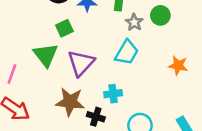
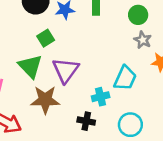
gray star: (134, 22) -> (143, 40), moved
cyan trapezoid: (127, 52) -> (125, 78), moved
brown star: (70, 102) -> (45, 100), moved

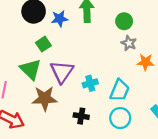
cyan trapezoid: (125, 78) -> (120, 90), moved
cyan cross: (101, 97) -> (90, 83), moved

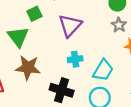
purple triangle: (62, 72) -> (70, 26), moved
black cross: (81, 116) -> (62, 90), size x1.5

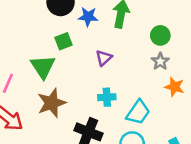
purple triangle: (70, 26) -> (104, 58), size x0.6
brown star: (28, 68) -> (52, 103), turned -30

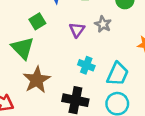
gray star: (160, 61) -> (103, 24), moved
cyan cross: (107, 97) -> (86, 65), turned 35

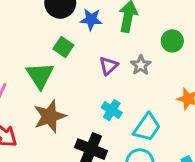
green square: (37, 21) -> (63, 47), turned -35

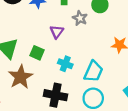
green square: (63, 47) -> (37, 53), moved
gray star: (141, 65) -> (80, 18), moved

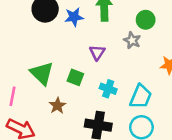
gray star: (80, 18) -> (132, 40), moved
brown star: (21, 77) -> (57, 106), size x0.6

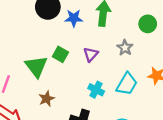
green circle: (146, 20) -> (148, 24), moved
green square: (75, 77) -> (60, 54), moved
cyan trapezoid: (141, 96) -> (127, 84), moved

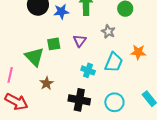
green square: (60, 54) -> (54, 44), turned -32

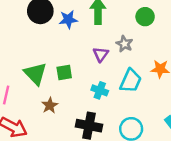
purple triangle: (80, 41) -> (101, 54), moved
green square: (54, 44) -> (64, 72), moved

